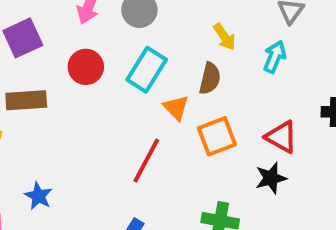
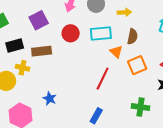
yellow arrow: (224, 37) -> (124, 12), moved, turned -56
cyan rectangle: (147, 70) -> (101, 33), turned 55

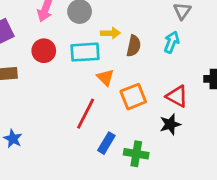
yellow arrow: (124, 12) -> (110, 33), moved
brown semicircle: (132, 36) -> (134, 46), moved
blue rectangle: (96, 116) -> (106, 143), moved

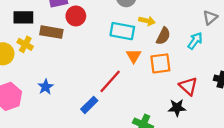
red circle: (44, 51) -> (76, 16), moved
orange square: (133, 97) -> (160, 63), moved
blue rectangle: (106, 143) -> (89, 105), moved

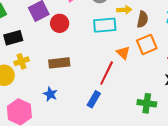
brown rectangle: (51, 32) -> (59, 63), moved
yellow cross: (25, 44) -> (22, 61), turned -32
orange triangle: (134, 56) -> (123, 53), moved

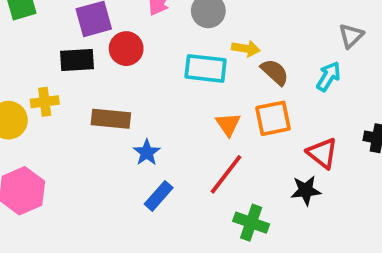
brown semicircle: (143, 19) -> (275, 72), turned -70
black rectangle: (13, 38) -> (77, 60), moved
red line: (107, 73) -> (226, 174), moved
blue star: (50, 94) -> (147, 153), moved

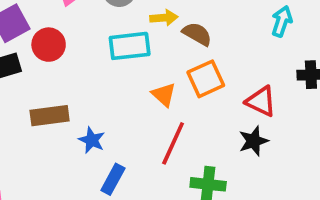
cyan arrow: (328, 76) -> (282, 21), moved

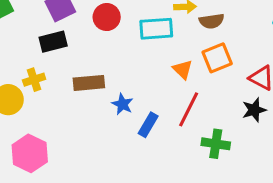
brown semicircle: (197, 34) -> (212, 21), turned 140
red circle: (49, 45) -> (107, 17), moved
blue rectangle: (113, 179) -> (148, 125), moved

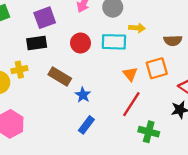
red circle: (107, 17) -> (80, 43), moved
brown semicircle: (212, 21) -> (173, 41), moved
brown rectangle: (89, 83) -> (60, 76), turned 30
blue rectangle: (148, 125) -> (86, 125), moved

